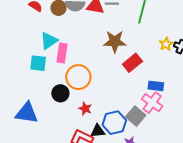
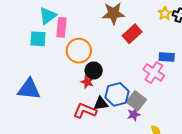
blue rectangle: (156, 86) -> (167, 57), moved
black circle: (60, 93) -> (94, 70), moved
gray square: (136, 116) -> (136, 101), moved

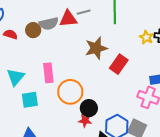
cyan triangle: (48, 16) -> (16, 77), moved
cyan square: (38, 39) -> (30, 100), moved

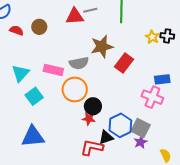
gray semicircle: (49, 24) -> (79, 63), moved
pink rectangle: (48, 73) -> (53, 70), turned -72
cyan square: (30, 100) -> (34, 96), turned -30

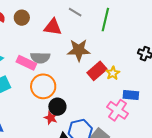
gray line: (90, 10) -> (75, 12), turned 32
red triangle: (75, 16) -> (53, 27), moved
yellow star: (152, 37) -> (113, 73), moved
gray semicircle: (79, 63) -> (40, 58), moved

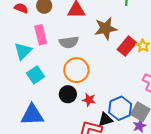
pink rectangle: (26, 63) -> (41, 35), moved, turned 60
black circle: (57, 107) -> (68, 94), moved

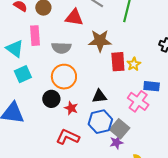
red rectangle: (127, 46) -> (118, 62), turned -54
cyan triangle: (23, 51) -> (15, 49), turned -48
black triangle: (105, 120) -> (99, 96), moved

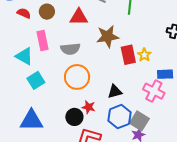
black circle: (51, 99) -> (74, 117), moved

